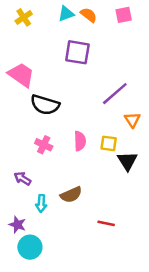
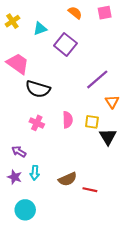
cyan triangle: (66, 14) -> (40, 29), moved
yellow cross: (24, 17) -> (12, 21), moved
purple square: (77, 52) -> (65, 44), turned 30
brown semicircle: (71, 195) -> (68, 179), moved
purple star: (17, 225) -> (15, 177), moved

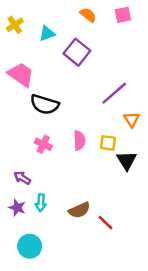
red line: (90, 190) -> (105, 223), turned 32

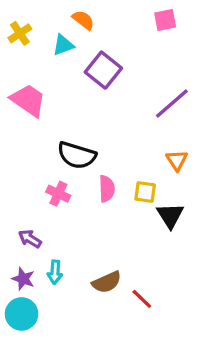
orange semicircle: (88, 15) -> (83, 20), moved
purple line: (114, 93) -> (172, 104), moved
black semicircle: (45, 104) -> (77, 155), moved
cyan circle: (30, 246) -> (22, 314), moved

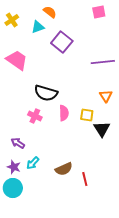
purple line: (172, 104) -> (103, 62), turned 35
cyan arrow: (55, 272) -> (33, 163), turned 40
red line: (142, 299) -> (85, 179), turned 32

